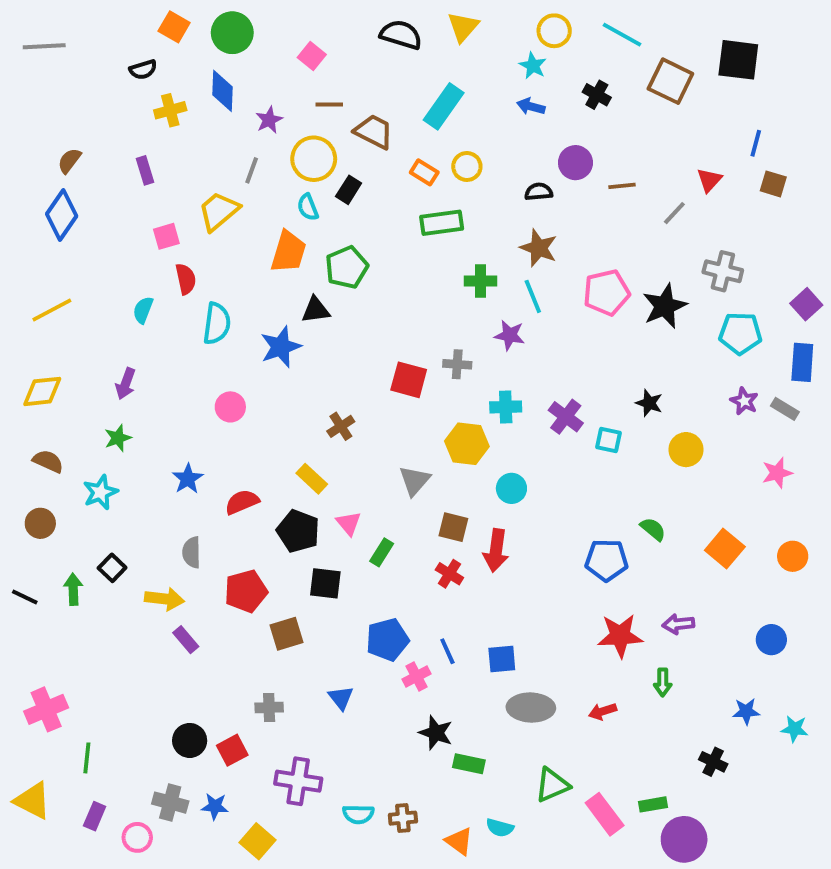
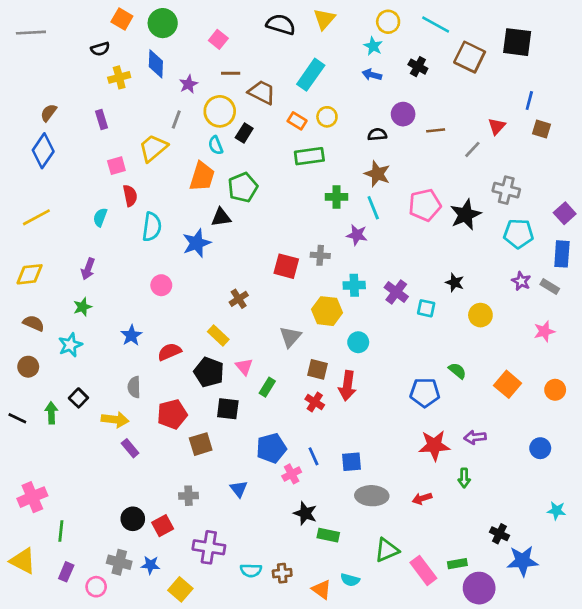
blue star: (746, 711) -> (523, 561), moved, size x1.6

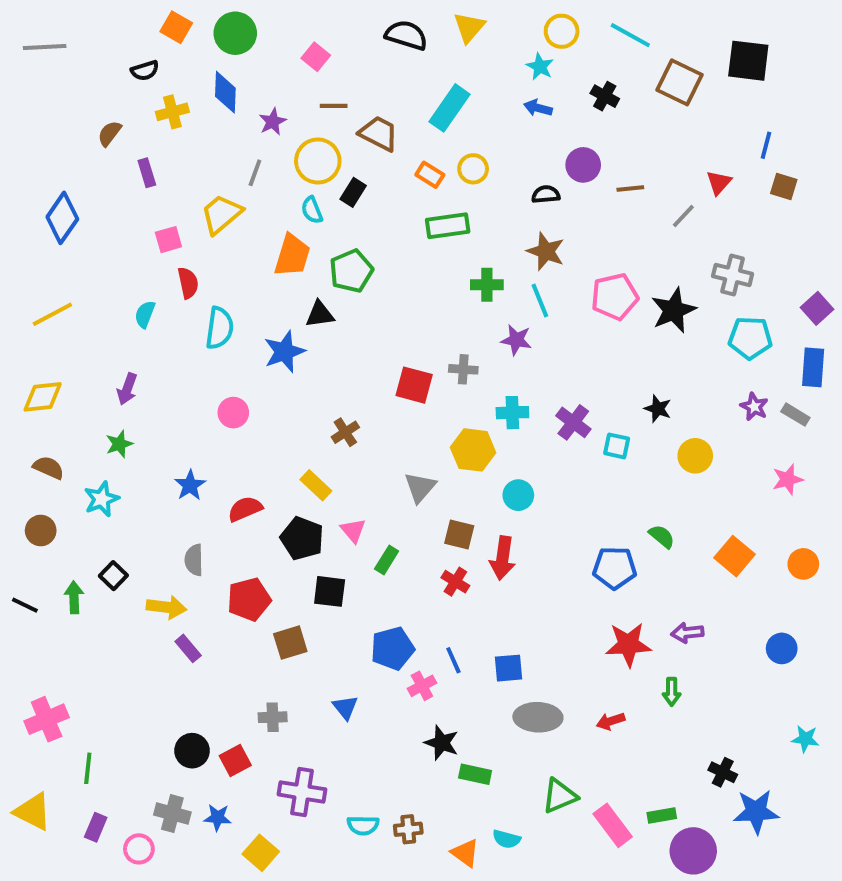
brown semicircle: (49, 113) -> (109, 133), moved

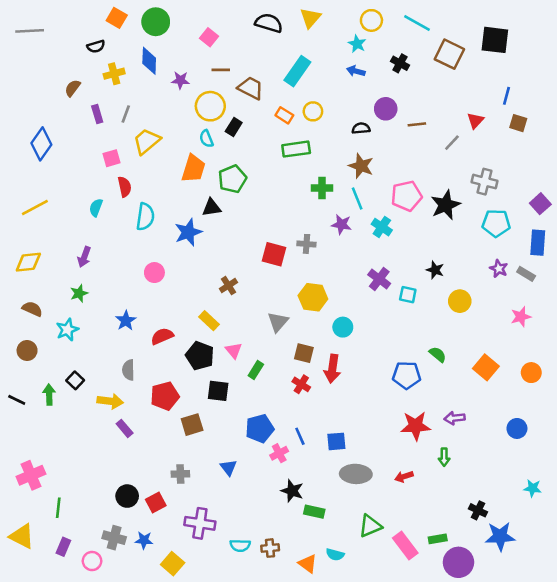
purple star: (273, 122) -> (180, 80), turned 30
gray line: (255, 173) -> (126, 114), moved
cyan cross: (512, 413) -> (382, 227), moved, turned 36

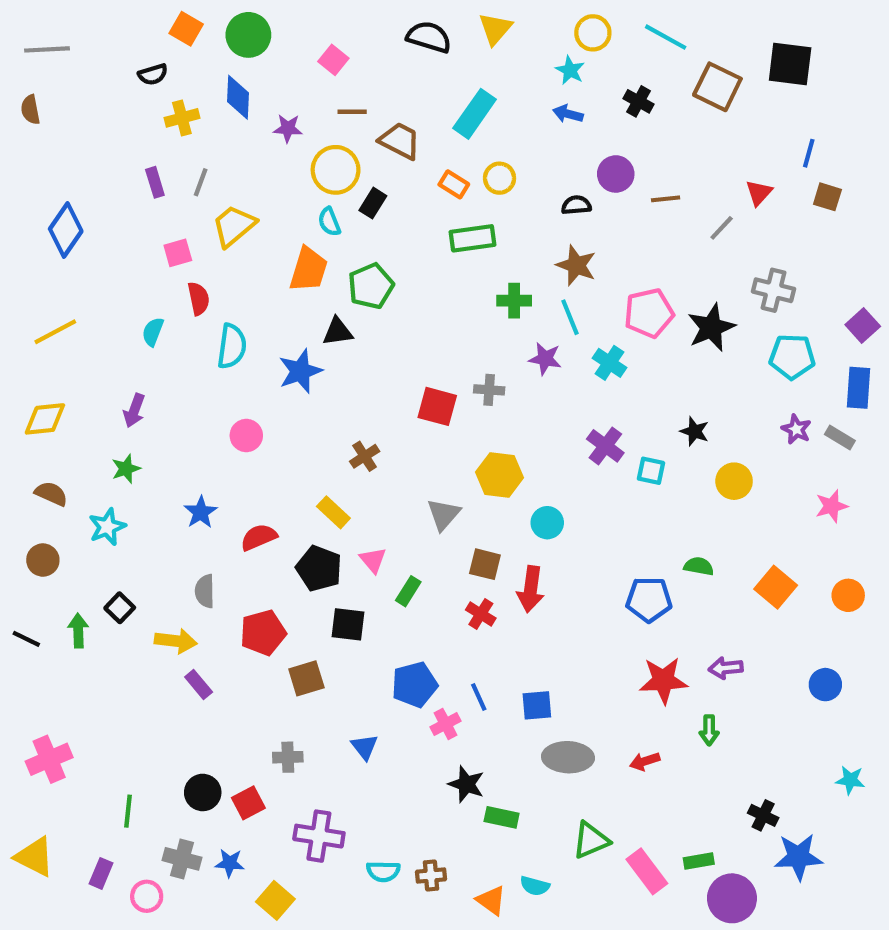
brown semicircle: (73, 88) -> (30, 110), moved, turned -48
green semicircle: (438, 354) -> (699, 566), turned -30
green line: (58, 508) -> (128, 811), moved

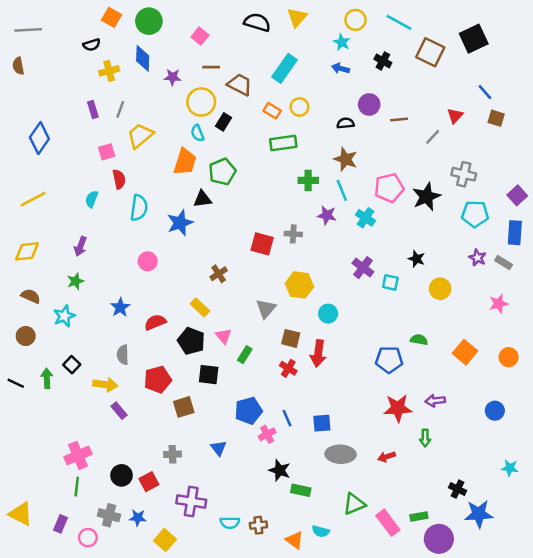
black square: (790, 64) -> (474, 39), turned -32
blue line: (809, 153) -> (485, 92), turned -56
pink cross: (49, 759) -> (78, 455), moved

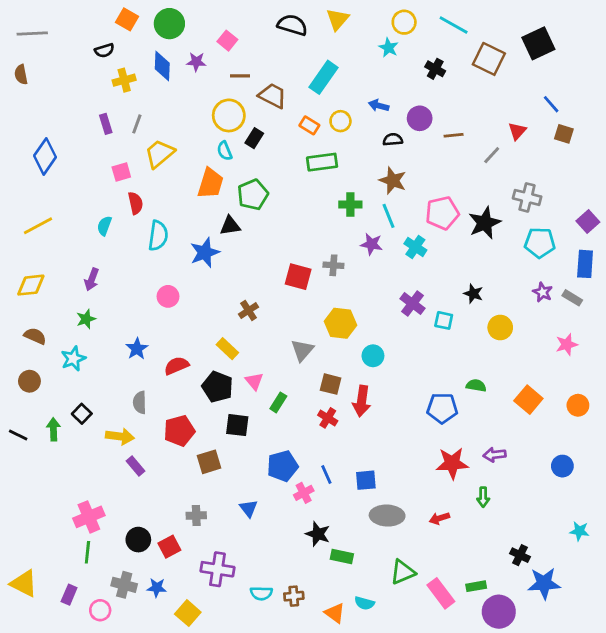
blue arrow: (341, 68) -> (379, 106), moved
purple star: (173, 77) -> (196, 62), moved

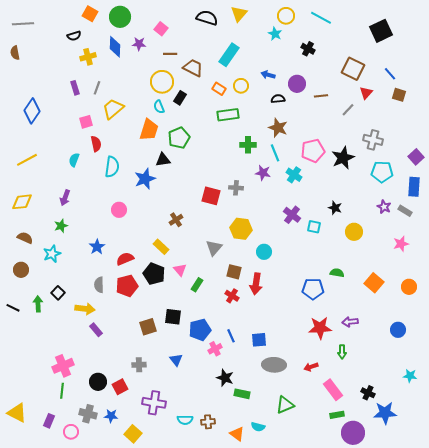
brown square: (489, 59) -> (353, 69), moved
black square: (237, 425) -> (173, 317), moved
red pentagon: (179, 431) -> (127, 286), moved
pink rectangle: (441, 593) -> (333, 390), moved

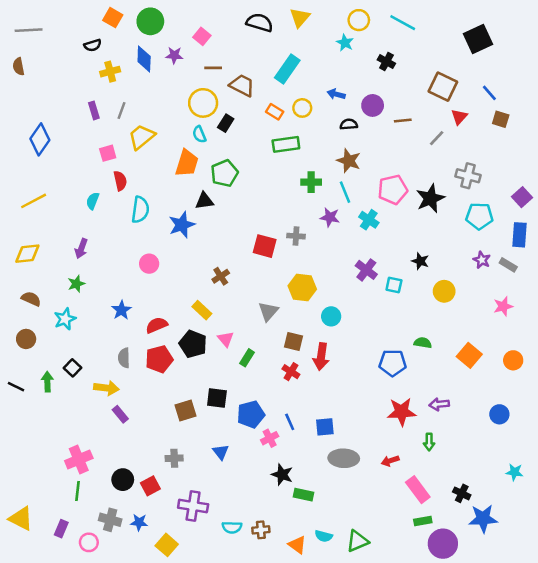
green triangle: (285, 405) -> (358, 541), moved

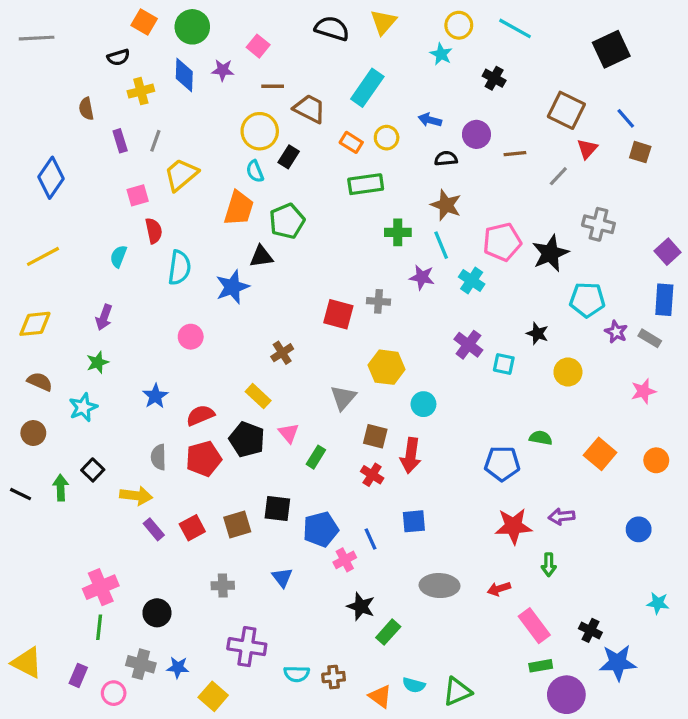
brown semicircle: (19, 67) -> (86, 109), moved
cyan pentagon: (479, 216) -> (587, 300), moved
blue square: (325, 427) -> (414, 521), moved
red square: (150, 486) -> (192, 528), moved
green rectangle: (304, 495) -> (388, 632), turned -60

